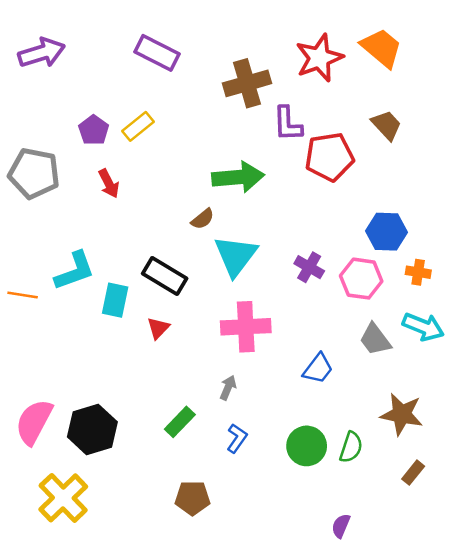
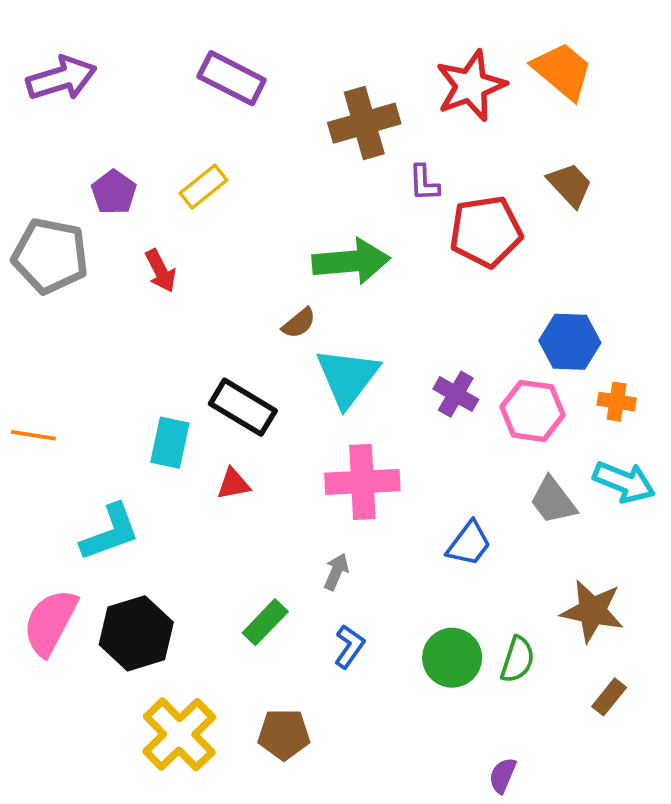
purple L-shape: (288, 124) -> (424, 183), size x0.7
purple pentagon: (94, 130) -> (114, 192), moved
cyan L-shape: (75, 271) -> (110, 532), moved
red triangle: (158, 328) -> (233, 484), turned 35
yellow cross: (63, 498) -> (179, 734), moved

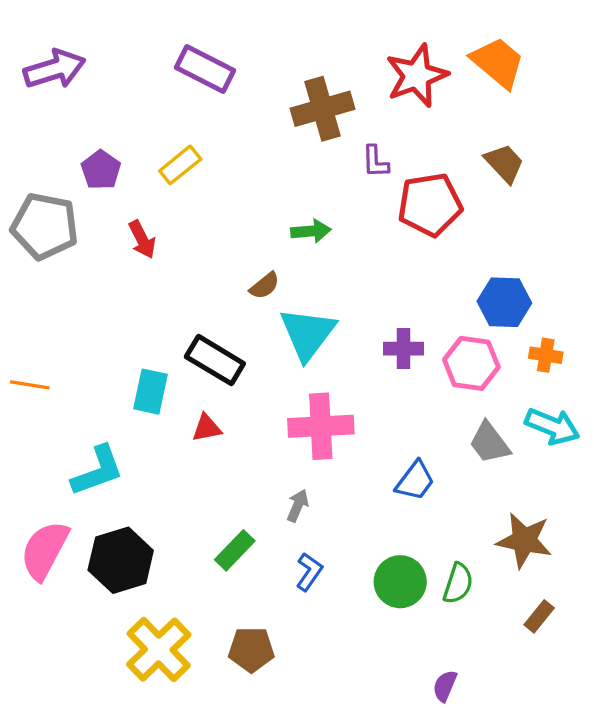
green arrow: (351, 261) -> (311, 231), size x0.6
purple cross: (456, 394) -> (403, 349), turned -30

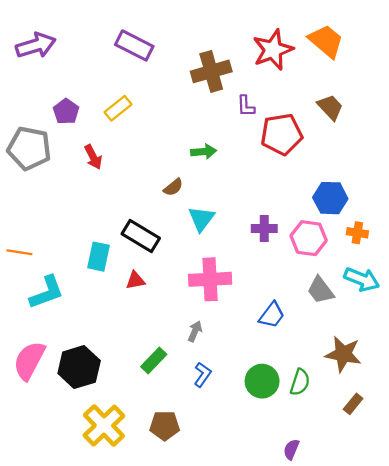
cyan triangle: (308, 334) -> (201, 219), size x0.7
cyan L-shape: (98, 471) -> (47, 292), moved

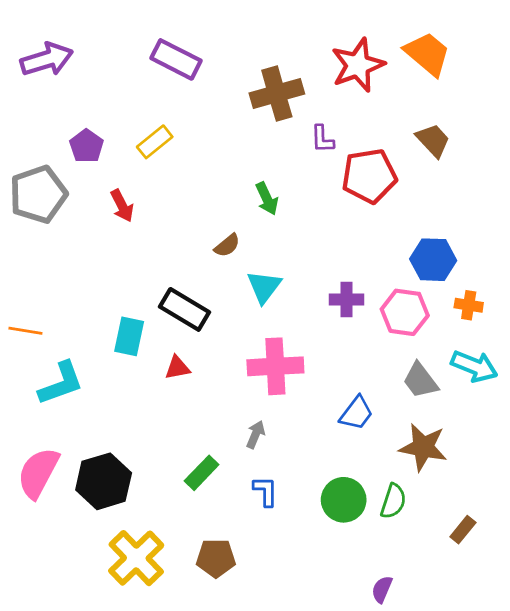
gray pentagon: (29, 148) -> (38, 194), turned -30
green arrow: (204, 152) -> (267, 199), turned 70
brown star: (343, 354) -> (423, 447), moved
blue L-shape: (203, 375) -> (265, 491), turned -35

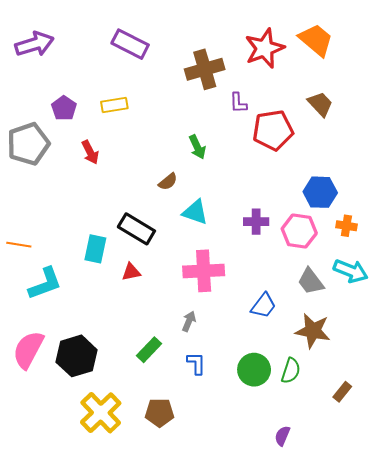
yellow rectangle: (155, 142) -> (114, 105), turned 30
cyan triangle: (264, 287) -> (195, 212), turned -48

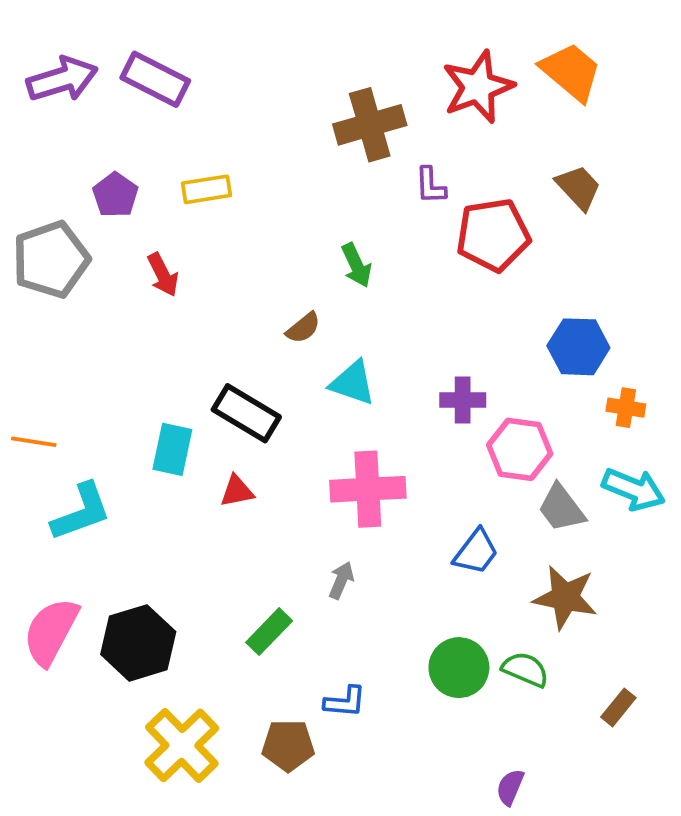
purple rectangle: (130, 44) -> (155, 79), moved
pink hexagon: (299, 231) -> (520, 449), moved
blue L-shape: (196, 363) -> (345, 702), moved, turned 95
green semicircle: (291, 371) -> (525, 669), turned -85

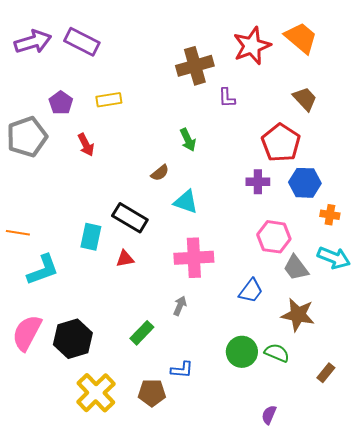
red pentagon: (493, 235) -> (281, 143), moved, turned -30
purple cross: (463, 400) -> (258, 182), moved

